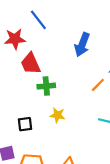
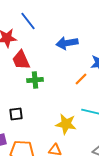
blue arrow: (82, 45) -> (67, 43), turned 60
yellow star: (58, 115) -> (66, 124), moved, size x1.5

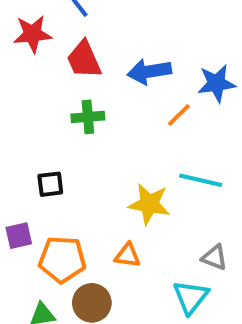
blue arrow: (67, 43) -> (149, 71), moved
red trapezoid: (21, 60) -> (84, 60), moved

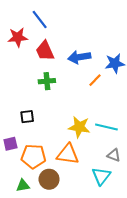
cyan line: (201, 180) -> (106, 127), moved
orange triangle: (127, 255) -> (68, 154), size x1.6

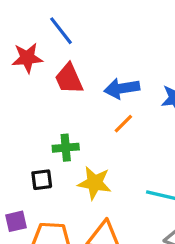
orange line: (95, 80) -> (123, 124), moved
green cross: (47, 81) -> (66, 148), moved
yellow star: (79, 127) -> (95, 183), moved

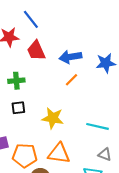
green cross: (66, 148) -> (16, 81), moved
black square: (42, 180) -> (18, 108), moved

